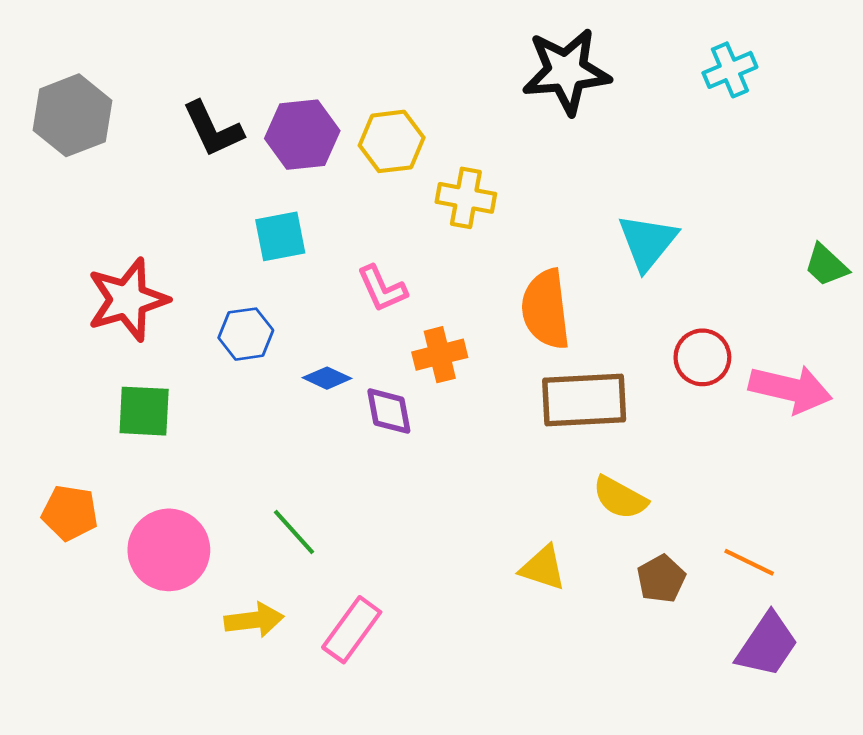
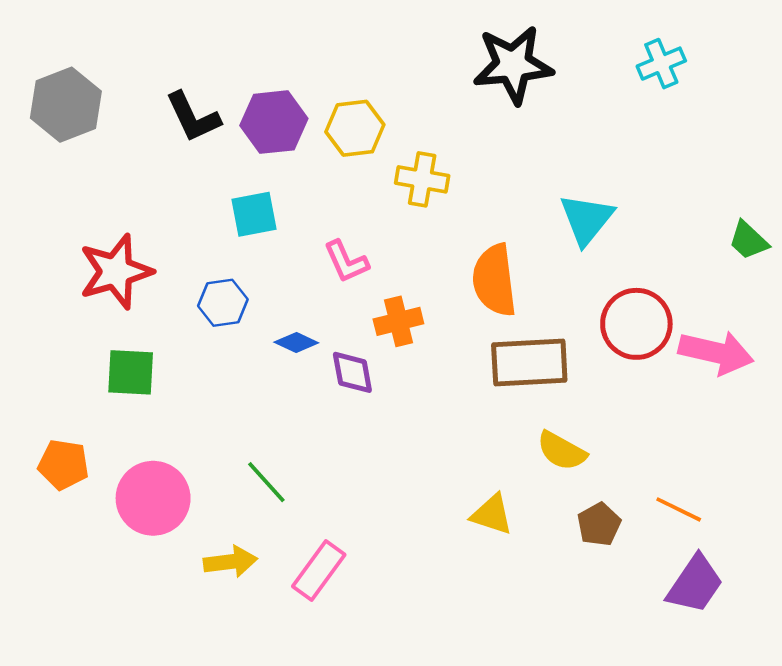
red circle: (702, 357) -> (636, 324), size x1.4

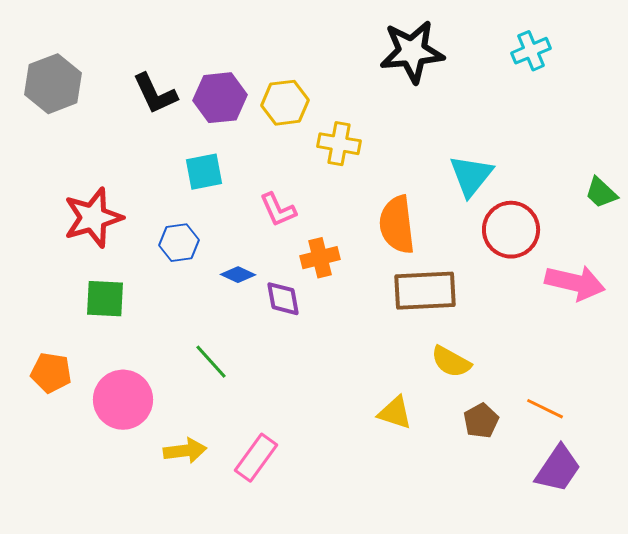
red circle: (636, 324) -> (511, 230), moved
green line: (266, 482) -> (211, 362), moved

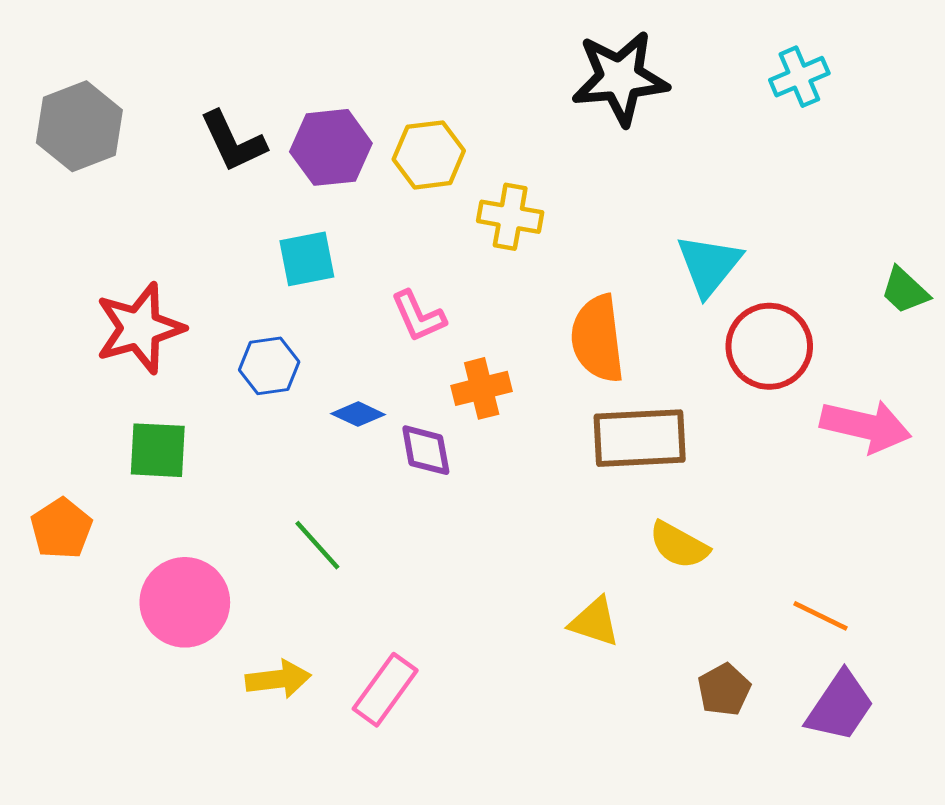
orange pentagon: (51, 373) -> (61, 529), moved, turned 30
brown pentagon: (481, 421) -> (724, 690), moved

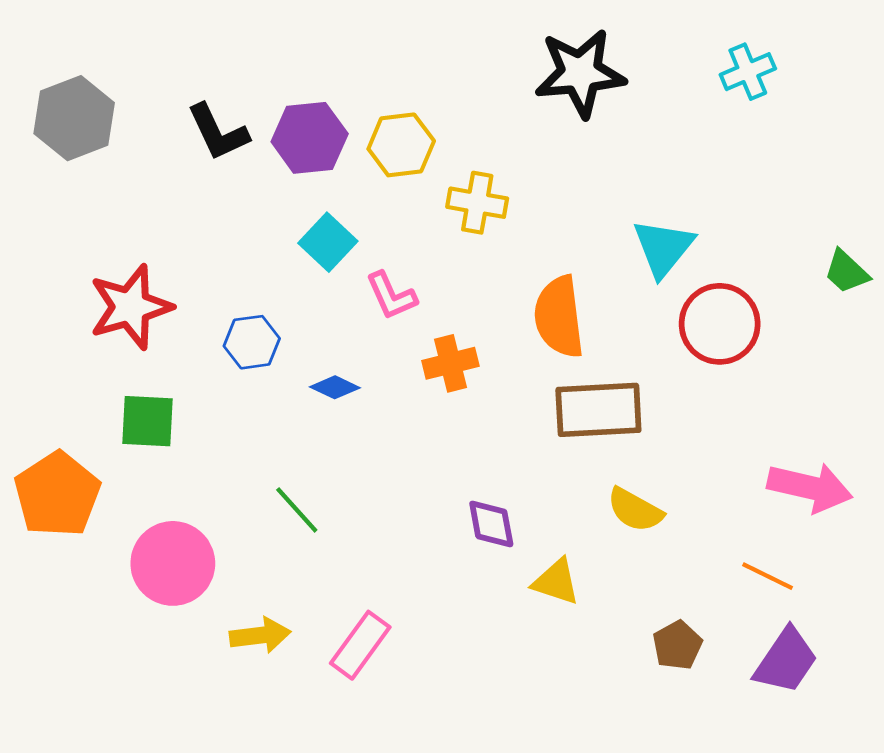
cyan square: (307, 259) -> (328, 242), moved, turned -36
pink arrow: (866, 426) -> (810, 487), moved
purple diamond: (426, 450) -> (491, 524), moved
orange pentagon: (61, 529) -> (57, 494), size x1.5

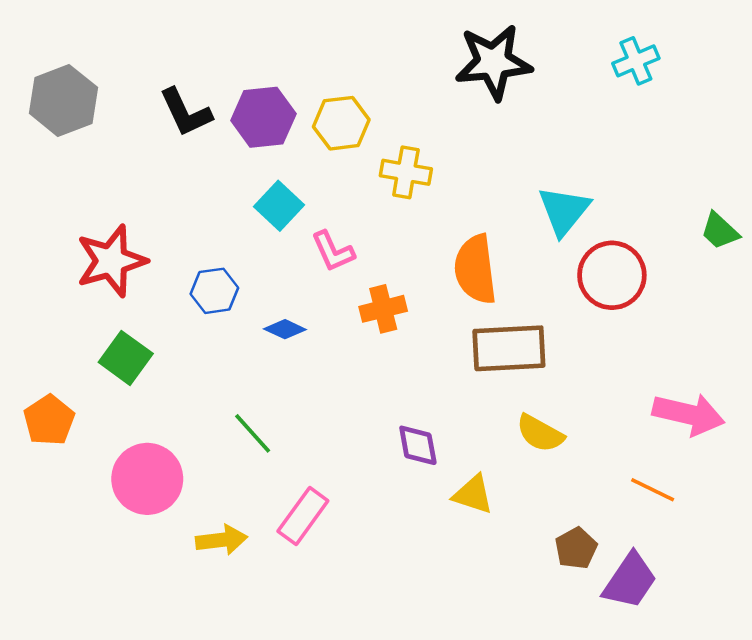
green square: (147, 421) -> (126, 358), turned 33
orange pentagon: (57, 494) -> (49, 420), size x0.7
pink rectangle: (360, 645) -> (303, 516), moved
purple trapezoid: (786, 661) -> (630, 581), moved

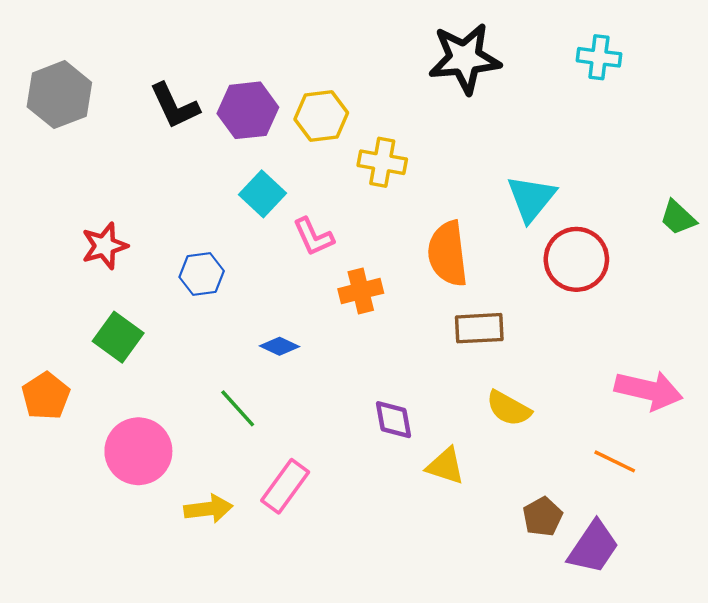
cyan cross: (636, 61) -> (599, 57), turned 30
red star: (111, 261) -> (105, 246), size x0.7
blue diamond: (285, 329) -> (279, 346), moved
brown rectangle: (509, 348) -> (479, 328), size x0.7

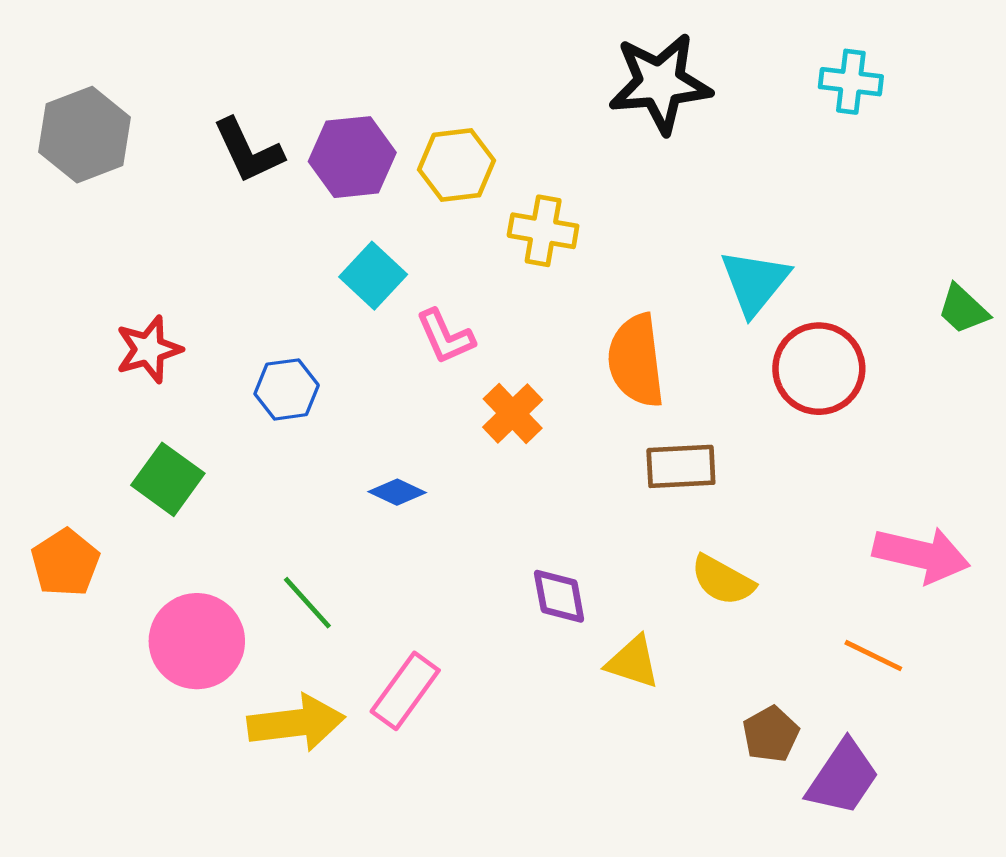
orange cross: (361, 291) -> (513, 414), turned -30
green line: (238, 408) -> (307, 603), moved
yellow arrow: (208, 509) -> (296, 723), size x1.4

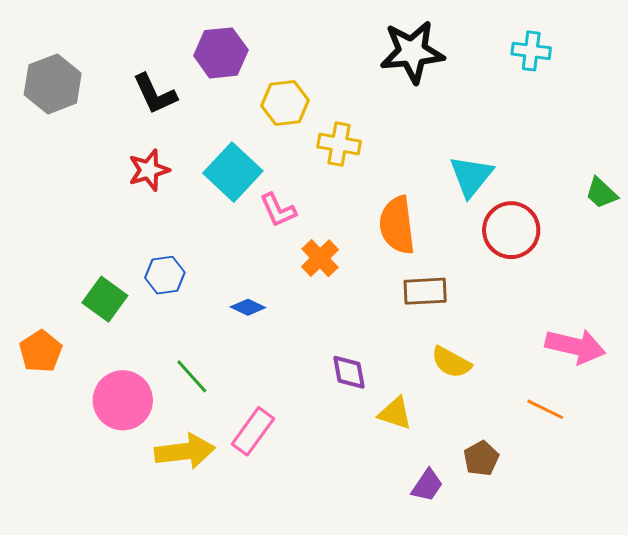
purple hexagon: (352, 157) -> (221, 53), moved
cyan square: (373, 276) -> (233, 172), size x1.4
red star: (149, 349) -> (149, 170), moved
blue hexagon: (287, 389) -> (165, 275), moved
purple trapezoid: (843, 777) -> (427, 485), moved, size x0.7

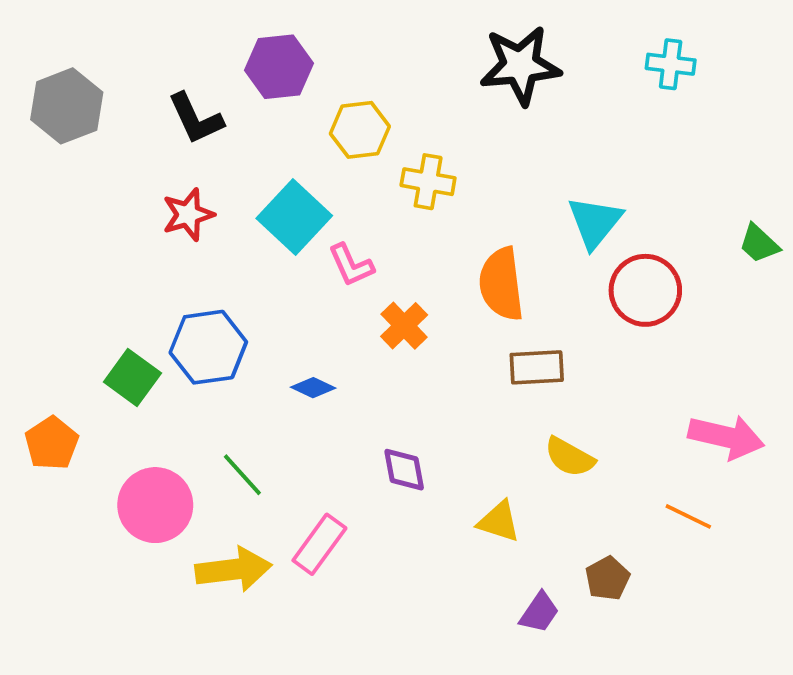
blue hexagon: (165, 275) -> (208, 347), size x1.5
purple diamond: (349, 372) -> (404, 470), moved

